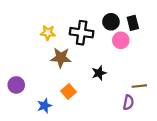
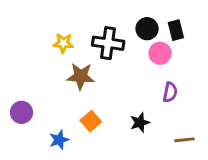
black star: (99, 73) -> (140, 122), moved
brown line: (139, 86) -> (185, 140), moved
purple semicircle: (128, 102) -> (170, 92), moved

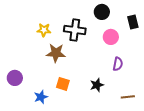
black circle: (147, 29) -> (102, 12), moved
black rectangle: (176, 30) -> (133, 22), moved
orange square: (91, 121) -> (63, 84), turned -32

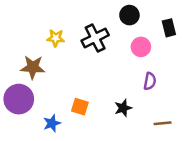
black cross: (75, 30) -> (95, 38), turned -35
brown star: (56, 53) -> (33, 67), moved
purple circle: (15, 78) -> (19, 99), size x1.5

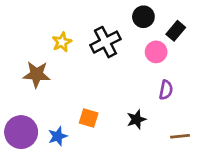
black rectangle: (169, 28) -> (176, 31), moved, turned 54
yellow star: (56, 38) -> (62, 42), turned -30
purple circle: (19, 99) -> (21, 132), moved

